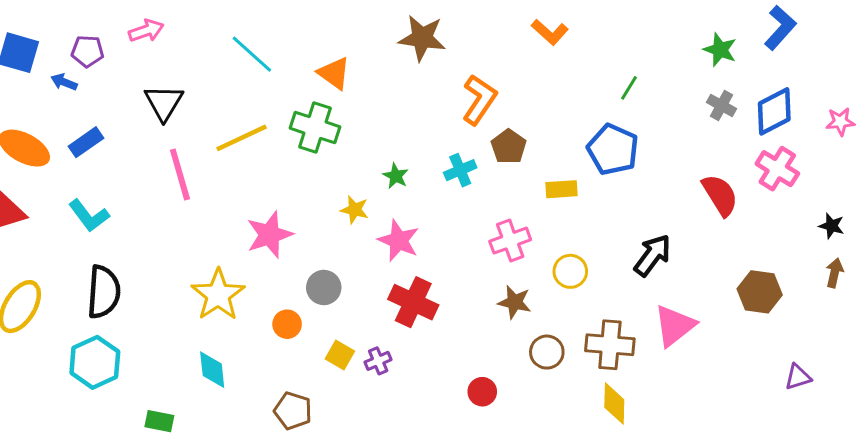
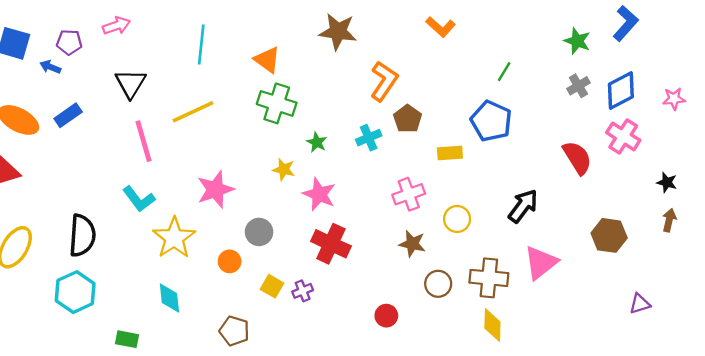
cyan line: (252, 54) -> (201, 45), turned 54
gray cross: (721, 106) -> (578, 86), turned 30
green cross: (315, 128) -> (277, 103), moved
cyan L-shape: (89, 216) -> (139, 199), moved

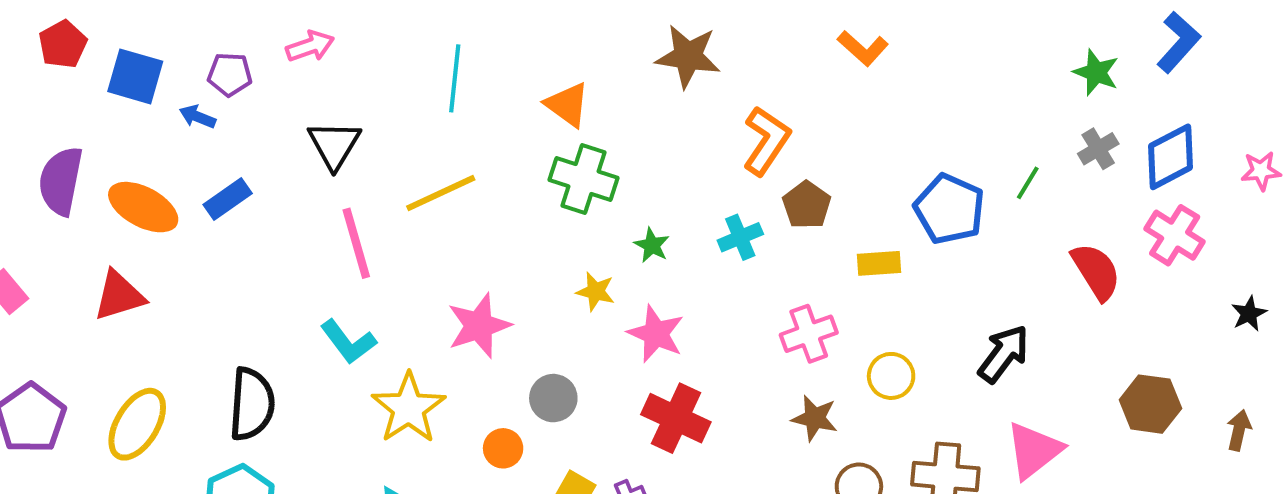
green line: (504, 72) -> (1028, 183), moved
black star: (667, 182) -> (1249, 314), turned 30
brown arrow: (669, 220) -> (1239, 430), moved

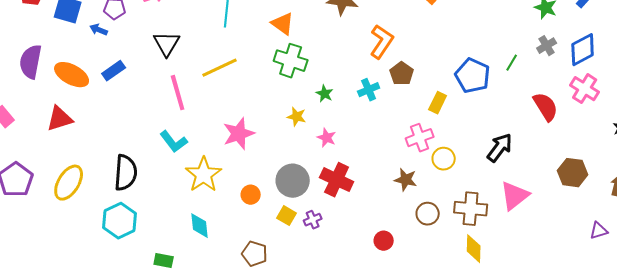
yellow rectangle: (879, 263) -> (438, 103), turned -60
pink star: (656, 334) -> (327, 138), size x0.7
pink cross: (809, 334) -> (420, 138), moved
gray circle: (553, 398) -> (293, 181), moved, size x1.4

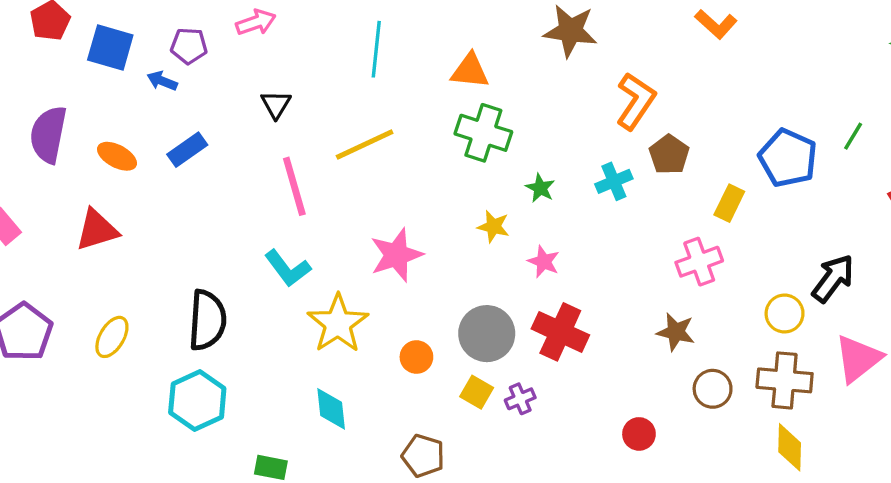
orange triangle: (283, 24) -> (470, 71), turned -30
black triangle: (167, 44) -> (276, 104), size x0.7
orange ellipse: (72, 75) -> (117, 156), size x0.7
yellow circle: (444, 159) -> (785, 314), moved
yellow ellipse: (69, 183) -> (112, 337), size x0.7

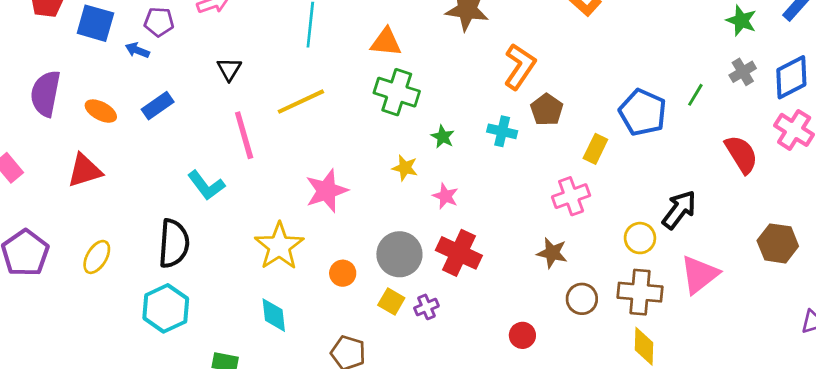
cyan cross: (614, 181) -> (502, 131), turned 36
cyan L-shape: (288, 268) -> (206, 185), moved

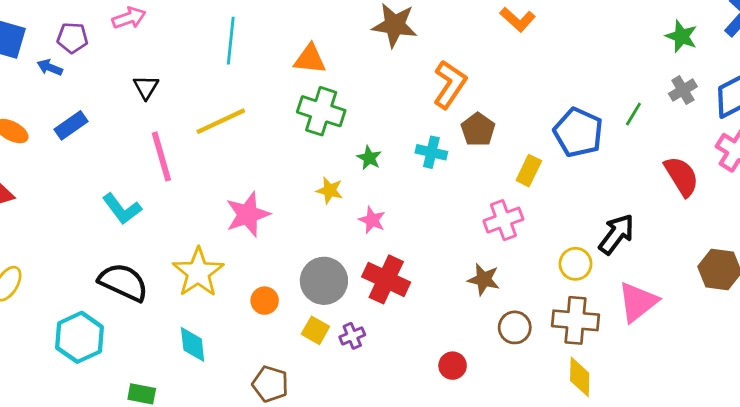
black semicircle: (174, 243) -> (123, 282), moved, turned -69

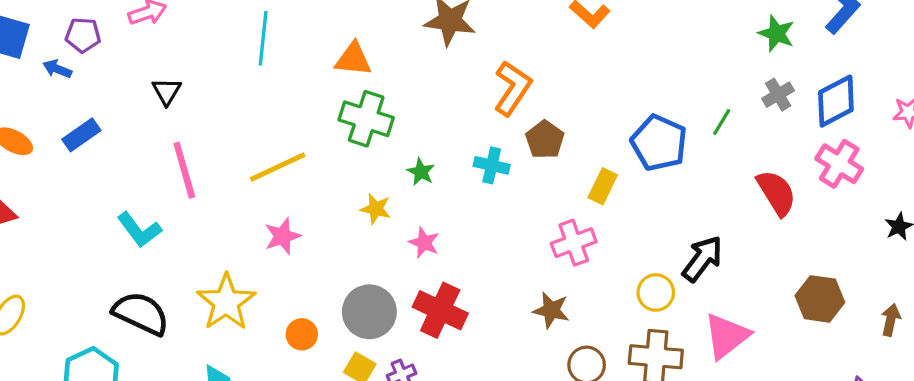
yellow line: (221, 121) -> (278, 167), moved
pink star: (248, 214) -> (282, 236), size x0.7

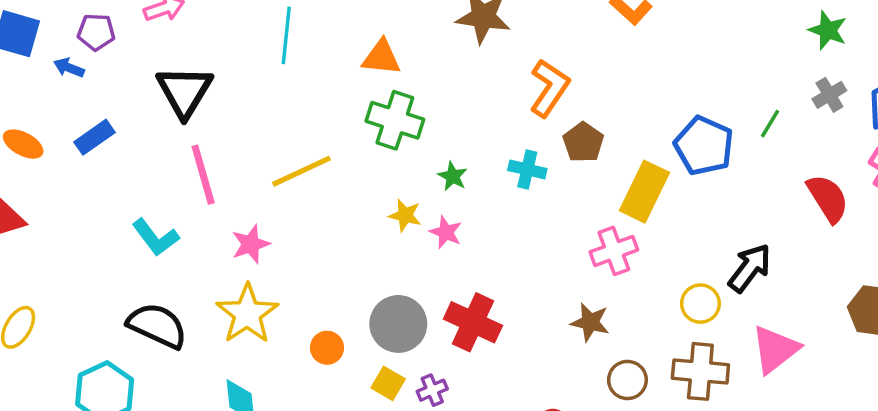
black triangle: (167, 91) -> (184, 91), size x1.8
yellow rectangle: (603, 186) -> (644, 192), size x1.6
pink star: (282, 236) -> (251, 244), moved
pink star: (424, 243) -> (446, 232), moved

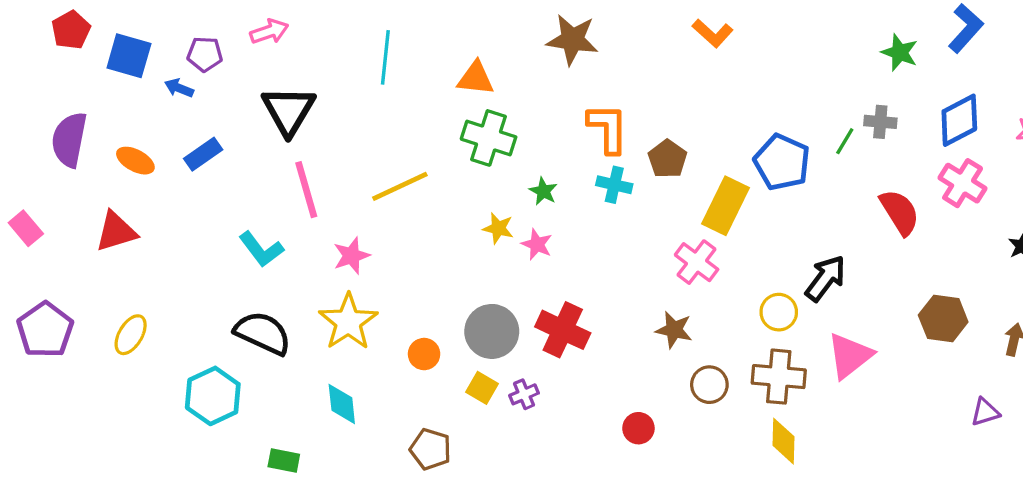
orange L-shape: (549, 88) -> (608, 128), moved, turned -34
gray cross: (829, 95) -> (880, 122), moved, turned 36
pink cross: (614, 251) -> (697, 262), turned -33

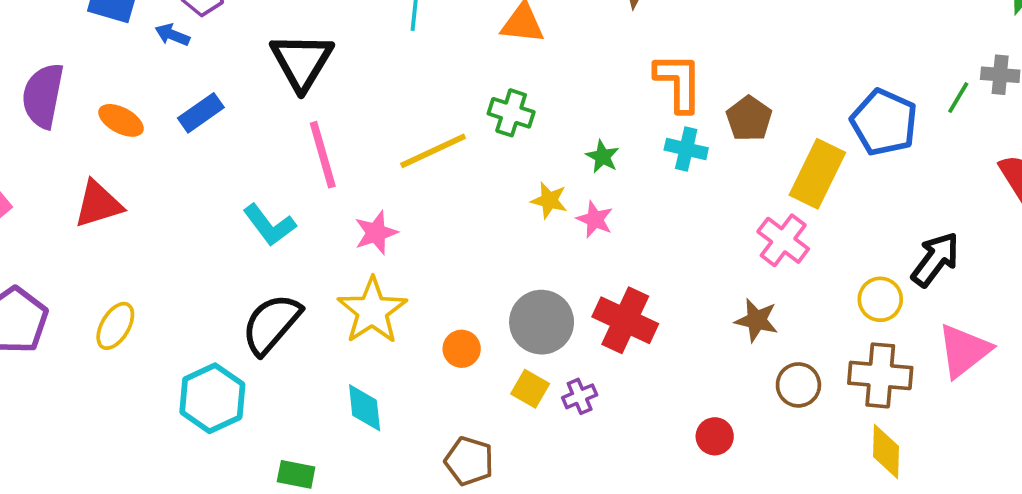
green cross: (489, 138) -> (511, 113), moved, size x0.7
black semicircle: (263, 333) -> (271, 324), turned -74

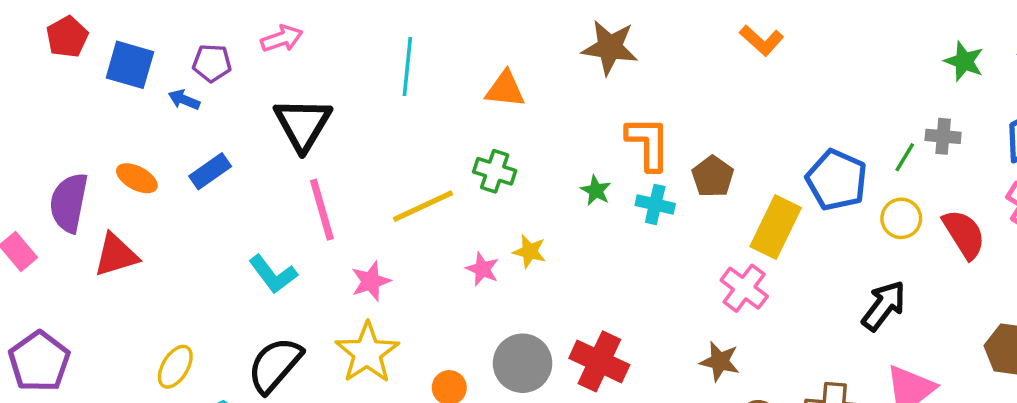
purple semicircle: (43, 96) -> (69, 203), moved
green star: (602, 157) -> (596, 190), moved
pink star: (595, 219) -> (482, 269), moved
yellow circle: (880, 299) -> (901, 218), moved
yellow ellipse: (115, 326) -> (175, 367), moved

